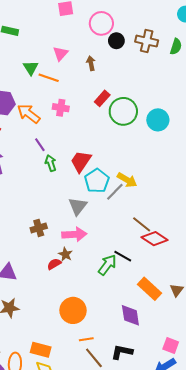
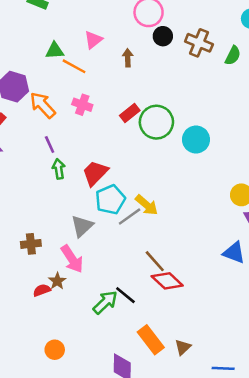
green triangle: (31, 68) -> (55, 51), turned 49
red rectangle: (102, 98) -> (130, 113), moved
pink arrow: (74, 234) -> (72, 259), turned 50
orange circle: (73, 310) -> (55, 350), size x0.6

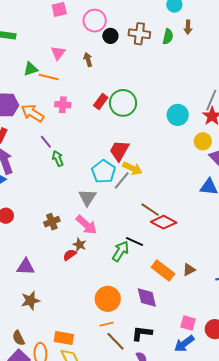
cyan circle: (196, 140) -> (178, 115), moved
red trapezoid: (95, 173) -> (119, 151), moved
brown triangle: (183, 347) -> (189, 270), turned 32
orange circle: (55, 350) -> (108, 299), moved, size x1.6

